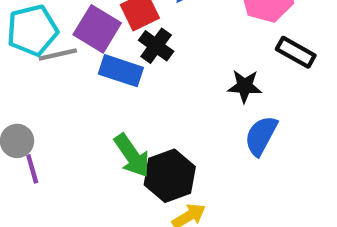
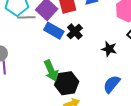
black cross: (156, 46) -> (75, 32), moved
blue semicircle: (261, 136) -> (112, 84), moved

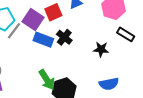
gray line: (26, 17) -> (14, 31), turned -42
blue semicircle: (112, 84) -> (109, 84), turned -132

